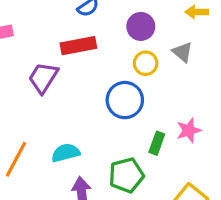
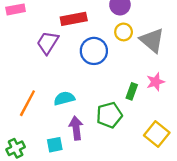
gray triangle: (182, 52) -> (152, 40), moved, size x1.6
blue circle: (125, 100) -> (94, 51), moved

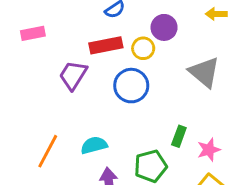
yellow circle: (124, 32) -> (143, 48), moved
pink star: (156, 82) -> (209, 150), moved

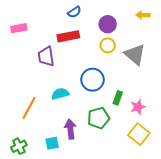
yellow circle: (143, 48) -> (108, 45), moved
purple trapezoid: (73, 75) -> (46, 56), turned -40
blue circle: (131, 86) -> (93, 80), moved
cyan semicircle: (94, 145) -> (60, 94), moved

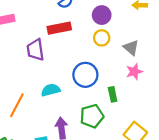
gray triangle: (135, 54) -> (131, 48), size x0.7
green rectangle: (118, 98) -> (113, 94), turned -32
pink star: (138, 107) -> (134, 72), moved

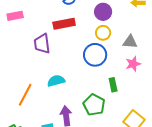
gray triangle: (131, 48) -> (130, 42), turned -35
blue circle: (85, 75) -> (95, 55), moved
green pentagon: (92, 116) -> (94, 105), turned -30

